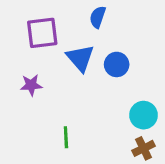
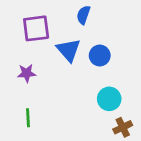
cyan circle: (144, 115) -> (109, 99), moved
green line: (66, 137) -> (28, 118), moved

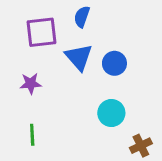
blue semicircle: (83, 15) -> (82, 17), moved
cyan circle: (109, 99) -> (111, 113), moved

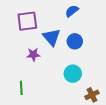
blue semicircle: (82, 17) -> (72, 11), moved, turned 32
purple star: (31, 83) -> (33, 54), moved

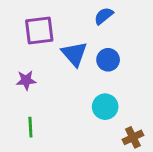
purple star: (33, 54) -> (26, 80), moved

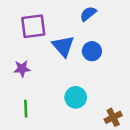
cyan circle: (105, 107) -> (76, 97), moved

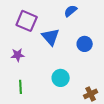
purple square: (33, 26) -> (27, 21), turned 30
blue circle: (92, 51) -> (85, 44), moved

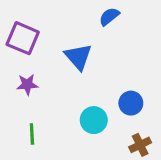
purple square: (27, 21) -> (23, 38), moved
blue circle: (85, 44) -> (131, 103), moved

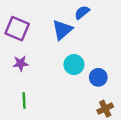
blue triangle: (78, 57) -> (62, 30), moved, turned 30
cyan circle: (94, 120) -> (74, 65), moved

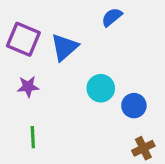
blue triangle: (62, 30) -> (64, 47), moved

